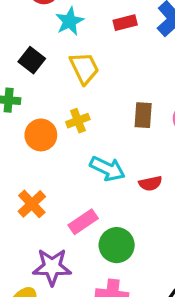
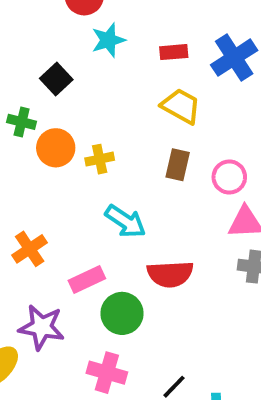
yellow trapezoid: (84, 68) -> (181, 106), moved, turned -44
orange circle: (41, 135) -> (56, 148), moved
red semicircle: (150, 183) -> (170, 274), moved, size x1.6

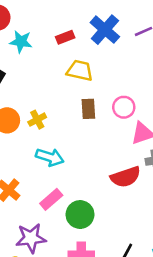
cyan star: (108, 40) -> (21, 42), turned -30
cyan arrow: (125, 221) -> (50, 157), moved
red semicircle: (170, 274) -> (126, 177), moved

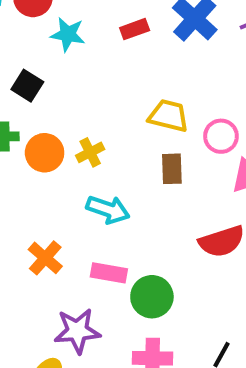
yellow trapezoid: (80, 71) -> (168, 116), moved
brown rectangle: (88, 109) -> (172, 169), moved
pink rectangle: (51, 199) -> (109, 273), turned 50

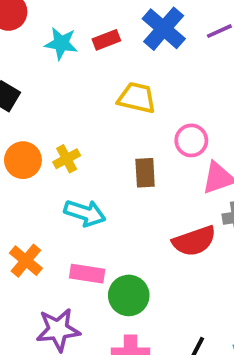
cyan star: (68, 34) -> (61, 43), moved
yellow trapezoid: (168, 116) -> (137, 98), moved

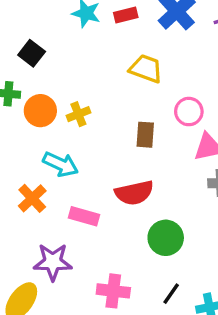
cyan arrow: (85, 213) -> (61, 164), moved
red semicircle: (194, 241) -> (134, 193), moved
green circle: (129, 295) -> (166, 238), moved

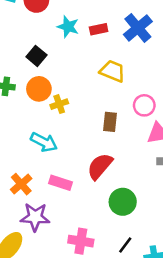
black square: (32, 53) -> (36, 56), moved
orange circle: (40, 111) -> (39, 89), moved
red semicircle: (134, 193) -> (100, 166), turned 140
orange cross: (32, 198) -> (21, 184), moved

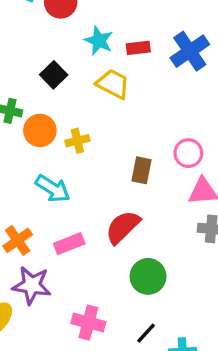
yellow trapezoid: (113, 71) -> (113, 84), moved
orange circle: (39, 89) -> (40, 130), moved
pink rectangle: (60, 183) -> (69, 244), turned -45

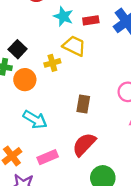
black square: (54, 75) -> (18, 49), moved
yellow cross: (77, 141) -> (52, 63), moved
brown rectangle: (141, 170) -> (83, 104), moved

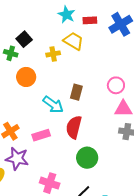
orange circle: (25, 80) -> (26, 77), moved
cyan arrow: (35, 119) -> (53, 105), moved
red semicircle: (84, 144) -> (74, 127), turned -35

